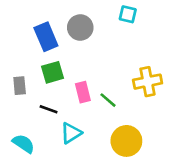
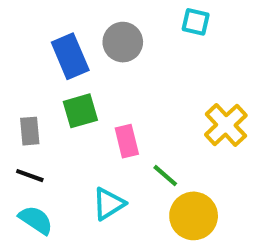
yellow cross: (148, 82) -> (226, 125), turned -32
green line: (108, 100) -> (165, 176), moved
black line: (49, 109) -> (30, 176), moved

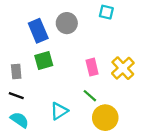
pink rectangle: (127, 141) -> (92, 67), moved

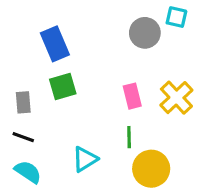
cyan square: (106, 12) -> (176, 17), moved
gray circle: (67, 23) -> (145, 33), moved
green line: (90, 96) -> (129, 137), turned 48

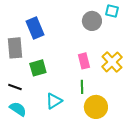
green square: (63, 87) -> (38, 68), moved
gray rectangle: (23, 102) -> (15, 48), moved, size x1.5

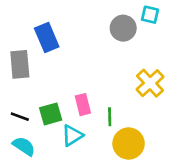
pink rectangle: (84, 61) -> (83, 105), moved
green square: (38, 68) -> (51, 114), moved

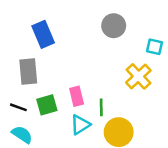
cyan square: (150, 15) -> (155, 47), moved
gray rectangle: (20, 64) -> (28, 71), moved
cyan triangle: (72, 135) -> (80, 125), moved

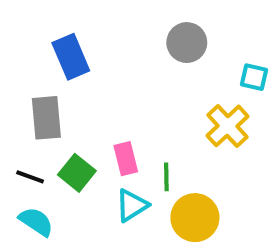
green square: (47, 105) -> (77, 173), turned -35

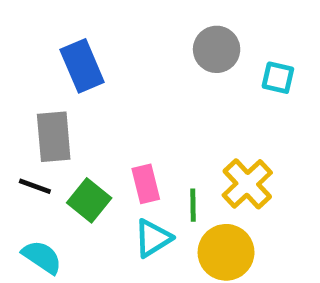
cyan square: (254, 77) -> (278, 78), moved
yellow cross: (228, 126) -> (247, 184), moved
black line: (30, 177) -> (35, 186), moved

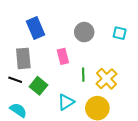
gray circle: (217, 49) -> (84, 32), moved
pink rectangle: (146, 184) -> (63, 56), moved
green line: (193, 205) -> (83, 75), moved

